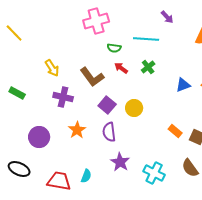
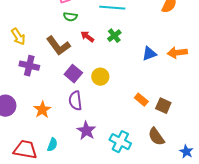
green semicircle: (114, 48) -> (70, 17), moved
orange star: (77, 130) -> (42, 110), moved

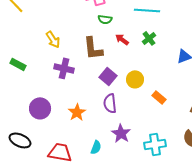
brown L-shape: (58, 46) -> (93, 48), turned 30
orange rectangle: (141, 100) -> (159, 97), moved
cyan cross: (120, 142) -> (155, 144), turned -35
cyan semicircle: (52, 145) -> (96, 147), moved

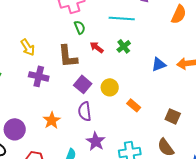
green semicircle: (105, 19) -> (80, 27), turned -120
purple circle: (40, 108) -> (15, 129), moved

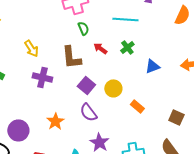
blue triangle: (159, 64) -> (152, 66), moved
purple semicircle: (85, 111) -> (88, 112), turned -30

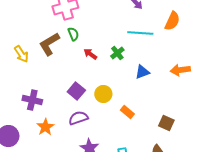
cyan line: (125, 19) -> (140, 33), moved
brown L-shape: (71, 57) -> (49, 44), moved, turned 65
purple cross: (42, 77) -> (32, 100), moved
purple semicircle: (88, 112) -> (78, 118), turned 108

